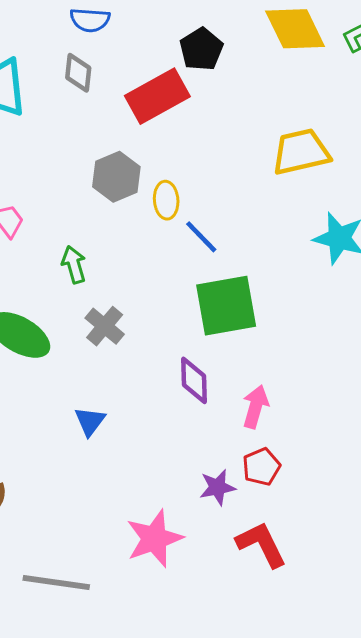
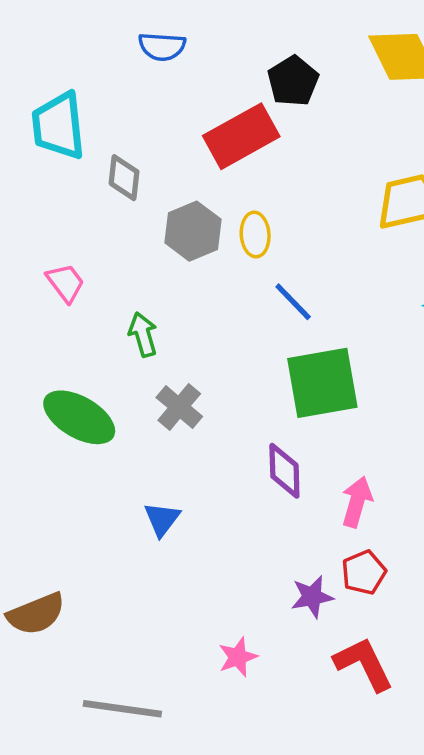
gray diamond: (78, 73) -> (124, 178), moved
yellow ellipse: (166, 200) -> (255, 235), moved
pink star: (154, 539) -> (238, 657), size x0.6

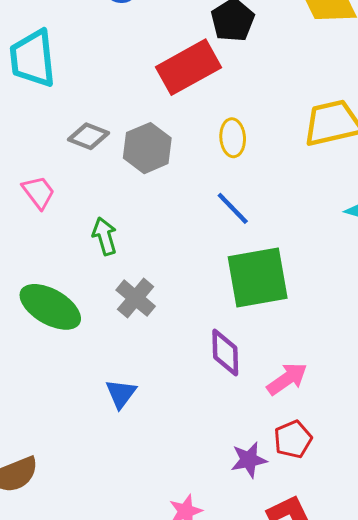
gray diamond: (124, 178) -> (89, 136), moved, turned -75
yellow ellipse: (255, 235) -> (233, 138), moved
pink arrow: (357, 502) -> (287, 379), turned 39

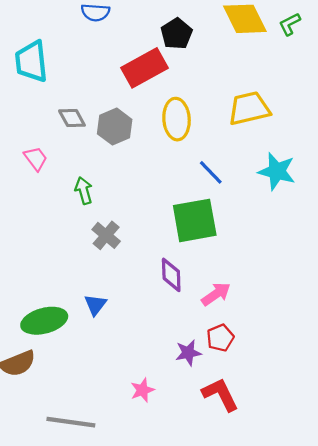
gray diamond: (89, 136) -> (72, 118), turned 40
yellow ellipse: (233, 138) -> (177, 119), size x1.5
blue line: (233, 208) -> (211, 172), moved
green ellipse: (50, 307) -> (44, 321), moved, turned -45

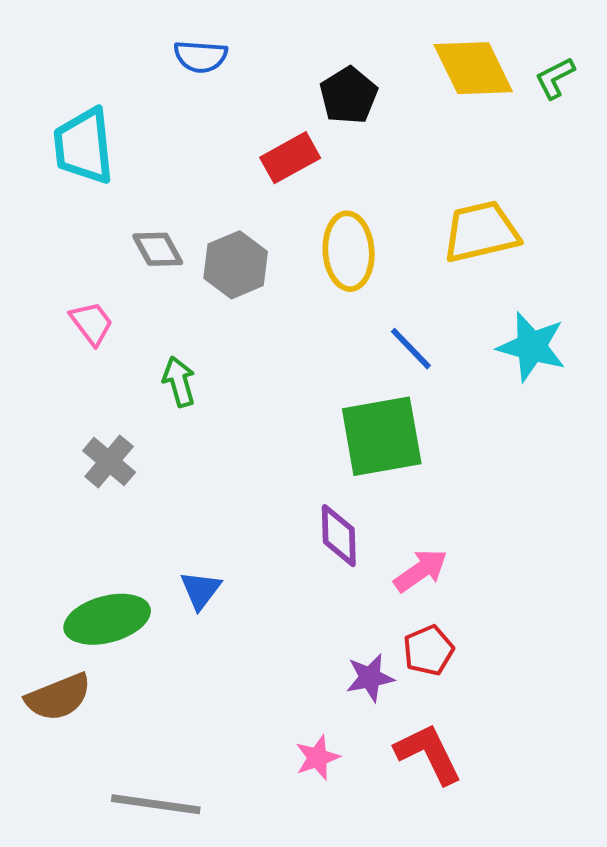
red rectangle: (145, 68) -> (290, 158), size x0.7
gray cross: (106, 235) -> (109, 462), moved
pink star: (142, 390) -> (317, 758), moved

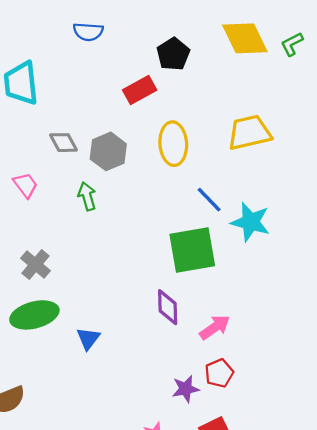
cyan star: (532, 347) -> (250, 222), moved
green arrow: (179, 382) -> (87, 196), moved
green ellipse: (107, 619) -> (34, 315), moved

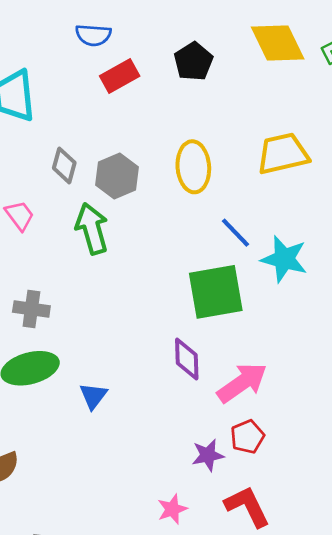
red rectangle: (140, 90) -> (120, 76), moved
gray diamond: (64, 143) -> (64, 165), turned 44
green arrow: (87, 196) -> (92, 229), size x1.5
gray cross: (36, 265) -> (31, 309), turned -32
pink arrow: (215, 327) -> (242, 383), size x1.4

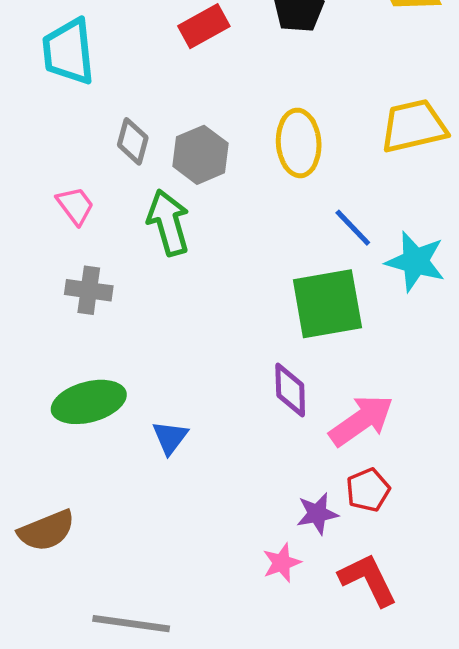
gray cross: (31, 309) -> (89, 290), moved
pink star: (172, 509) -> (282, 563), moved

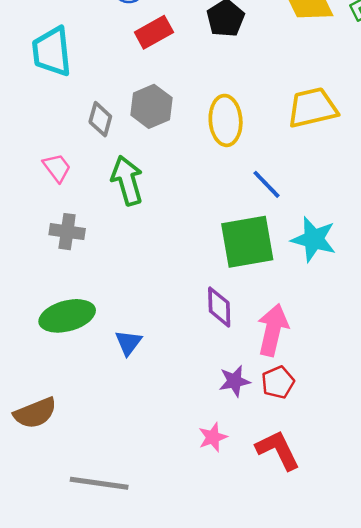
gray hexagon: (200, 155) -> (151, 106), moved
cyan star: (415, 261) -> (314, 239), moved
pink arrow: (361, 421) -> (273, 330), turned -42
purple star: (317, 514) -> (234, 381), moved

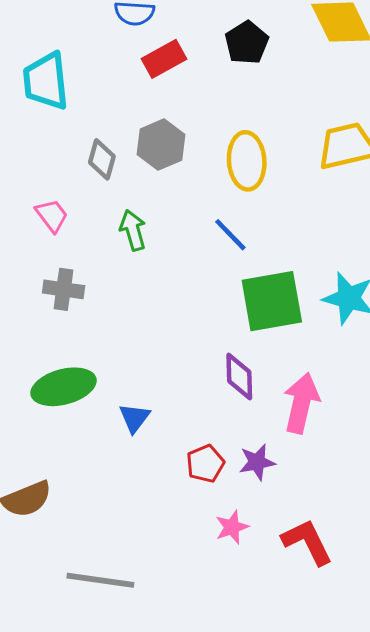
green arrow: (127, 180) -> (133, 230), size x0.7
blue line: (266, 184) -> (230, 235), moved
red pentagon: (278, 382) -> (205, 464), moved

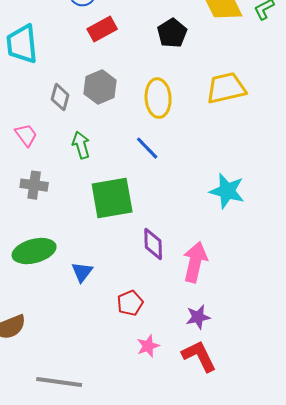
black pentagon: (247, 43) -> (172, 33), moved
green square: (272, 301) -> (112, 198), moved
purple star: (257, 462) -> (198, 317), moved

